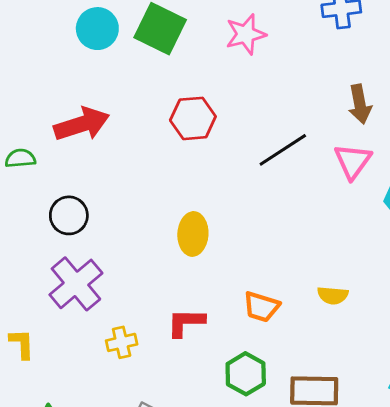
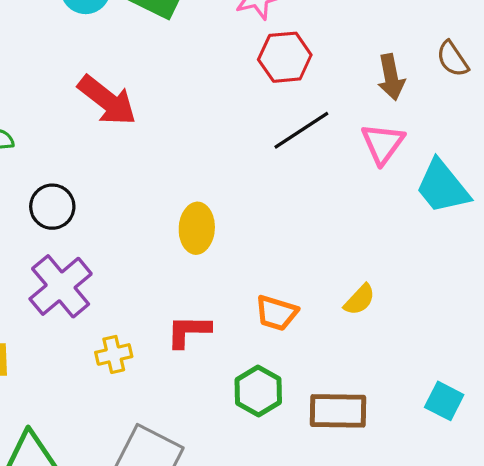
red hexagon: (193, 118) -> (285, 57), moved
red arrow: (82, 124) -> (107, 100), moved, turned 56
yellow semicircle: (333, 295) -> (359, 300), turned -52

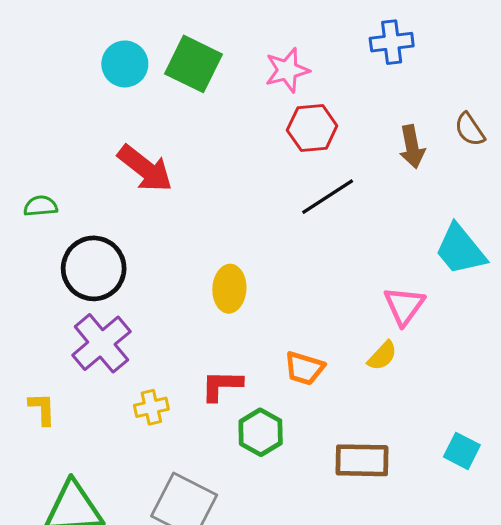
pink triangle: (383, 144) -> (404, 306), moved
black circle: (52, 207) -> (94, 268), size x1.5
green hexagon: (258, 391) -> (261, 432), moved

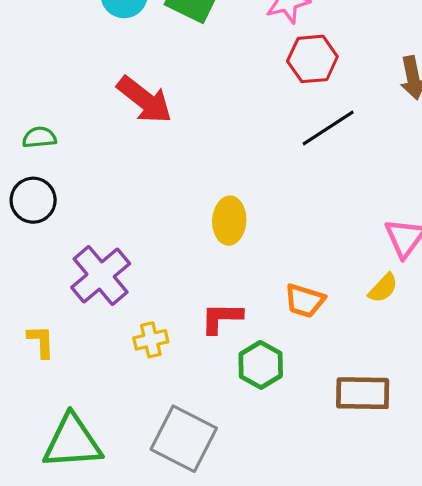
black circle: (94, 268) -> (33, 200), moved, size x0.7

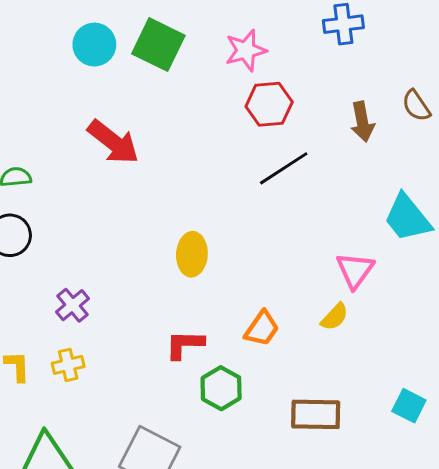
purple cross: (101, 276) -> (73, 305), size x0.6
orange trapezoid: (305, 301) -> (262, 329), turned -72
yellow cross: (151, 340) -> (68, 365), moved

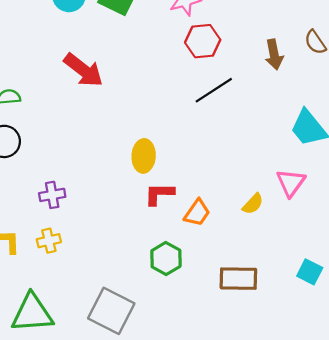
pink triangle: (355, 270) -> (291, 183), moved
purple cross: (73, 305) -> (52, 195), turned 30
red L-shape: (185, 345) -> (159, 194), moved

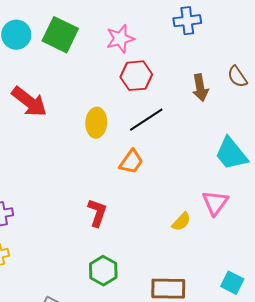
yellow ellipse: (144, 156) -> (96, 123), moved
red L-shape: (159, 194) -> (97, 213), turned 108
orange trapezoid: (197, 213) -> (131, 162), moved

